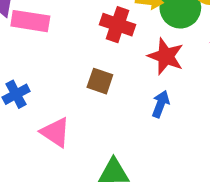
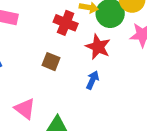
pink triangle: (55, 132) -> (25, 109), moved

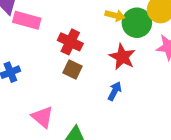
red cross: (66, 23) -> (70, 42), moved

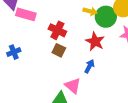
pink triangle: (42, 117) -> (73, 86), moved

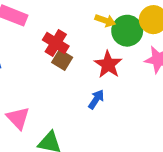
brown square: (59, 50) -> (62, 60), moved
pink triangle: (73, 86) -> (18, 118), moved

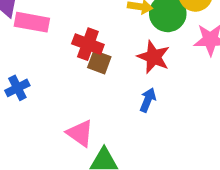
pink triangle: (18, 118) -> (80, 133), moved

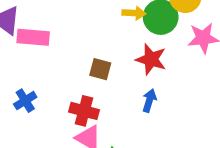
red cross: (88, 44) -> (84, 111), moved

